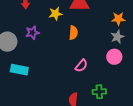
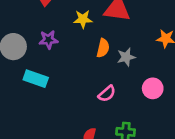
gray star: (117, 37) -> (126, 57), moved
cyan rectangle: (19, 70) -> (36, 79), moved

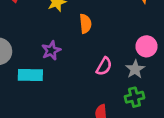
purple star: (48, 40) -> (51, 50), moved
gray star: (126, 57) -> (135, 69), moved

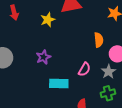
orange semicircle: (85, 24) -> (99, 40), moved
cyan rectangle: (30, 75) -> (59, 83), moved

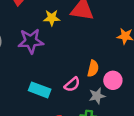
orange semicircle: (99, 40) -> (93, 68), moved
purple star: (43, 57) -> (31, 41), moved, size x1.5

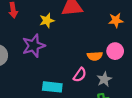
orange semicircle: (93, 68) -> (95, 56), turned 88
pink circle: (113, 80) -> (115, 51), moved

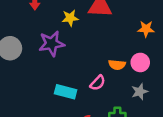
gray star: (104, 79) -> (140, 92), moved

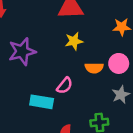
yellow star: (70, 18) -> (74, 41), moved
pink semicircle: (98, 83) -> (65, 86), moved

